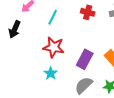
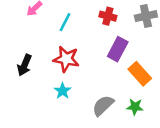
black arrow: (15, 29) -> (25, 65), moved
purple rectangle: (85, 59) -> (118, 49), moved

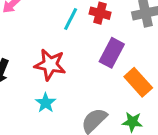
cyan line: (65, 22) -> (71, 19), moved

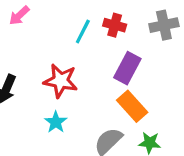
orange rectangle: (138, 82) -> (132, 106), moved

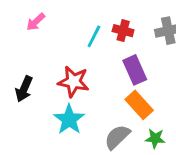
purple rectangle: (127, 68) -> (135, 70), turned -52
cyan star: (56, 122) -> (69, 119), size x1.5

